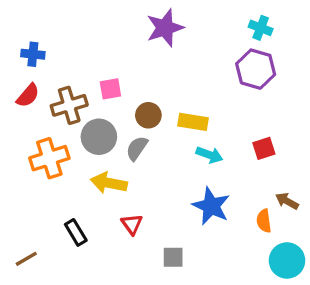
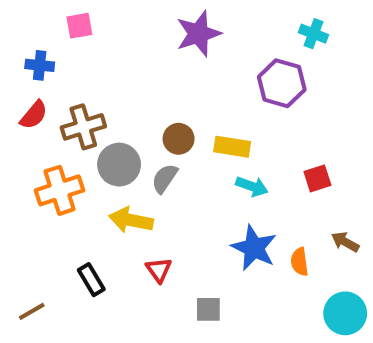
purple hexagon: (256, 69) -> (282, 83), moved
pink square: (110, 89) -> (79, 26), moved
orange semicircle: (264, 221) -> (300, 262), moved

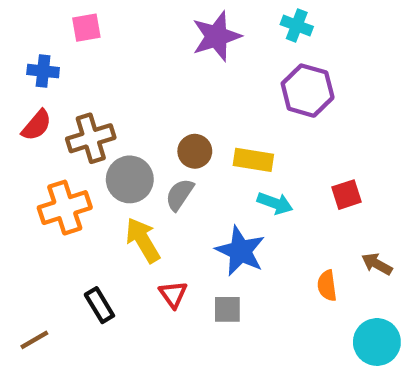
cyan cross: (313, 34) -> (297, 26), moved
yellow arrow: (131, 220) -> (143, 240), turned 48
blue star: (254, 248) -> (240, 251), moved
gray square: (208, 309) -> (227, 309), moved

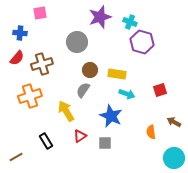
cyan cross: (297, 26) -> (130, 22), moved
gray circle: (130, 179) -> (77, 42), moved
red triangle: (173, 294) -> (80, 136), turned 32

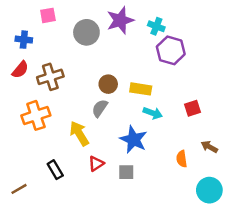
gray circle: (77, 42) -> (86, 32), moved

